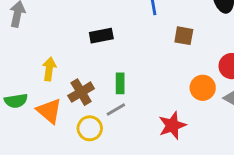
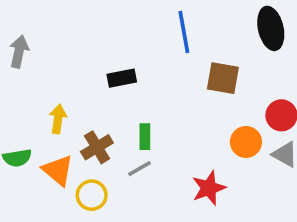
brown square: (184, 36) -> (223, 78), size x1.4
yellow circle: (90, 128) -> (92, 195), moved

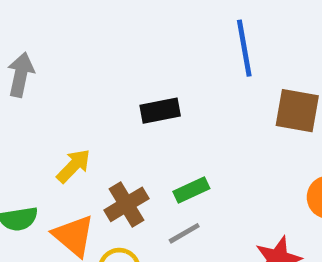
yellow arrow: (58, 119) -> (74, 166), turned 36
green rectangle: (145, 137) -> (191, 190), turned 65

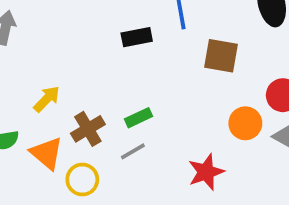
black rectangle: (160, 111) -> (137, 37), moved

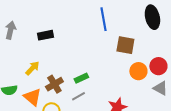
black rectangle: (137, 37) -> (45, 35), moved
orange circle: (245, 123) -> (138, 71), moved

